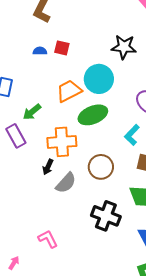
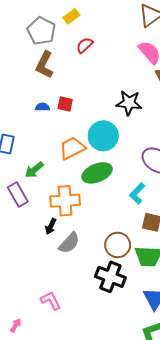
brown circle: (101, 167) -> (118, 245), moved

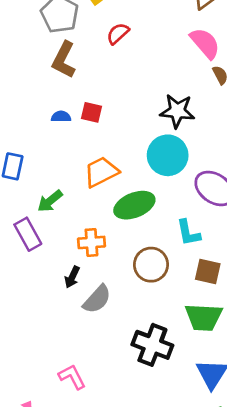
cyan circle: (103, 136) -> (168, 155), moved
cyan L-shape: (137, 193) -> (188, 233), turned -55
orange cross: (65, 201) -> (91, 242), size x0.7
brown circle: (118, 245) -> (151, 265), moved

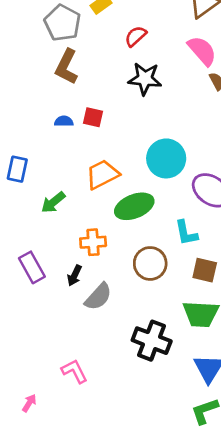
red semicircle: (118, 33) -> (136, 36), moved
black star: (177, 111) -> (145, 79), moved
purple rectangle: (28, 234) -> (32, 267), moved

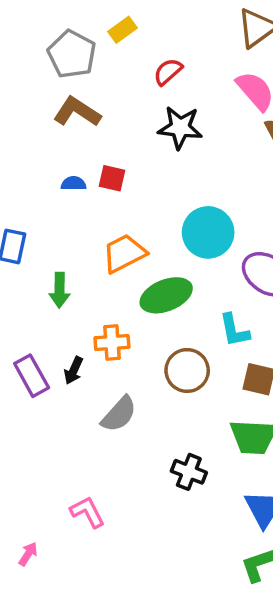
brown L-shape: (66, 67) -> (77, 112), turned 96
green arrow: (53, 202) -> (60, 290), turned -50
black arrow: (74, 275) -> (74, 370), moved
black cross: (152, 341) -> (189, 472), size x0.7

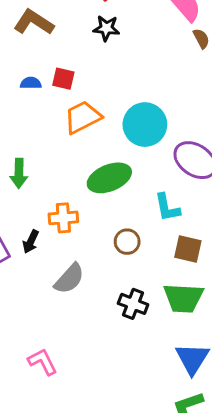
black star: (180, 128) -> (106, 28), moved, size x0.7
orange trapezoid: (124, 253) -> (83, 117), moved
brown circle: (187, 370) -> (127, 242), size x0.7
black cross: (189, 472) -> (133, 304), moved

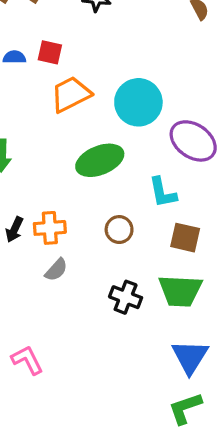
orange cross: (63, 218) -> (50, 228), moved
gray semicircle: (69, 279) -> (56, 270), size x0.7

